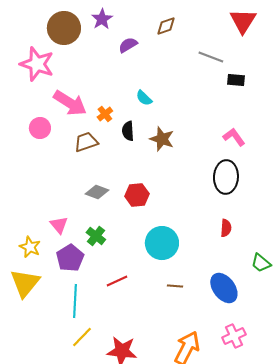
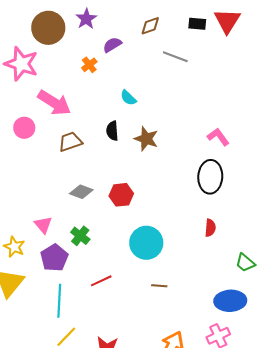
gray line: (211, 57) -> (175, 57), moved
black rectangle: (236, 80) -> (197, 24), moved
orange cross: (105, 114) -> (89, 65), moved
blue ellipse: (224, 288) -> (230, 301), moved, turned -56

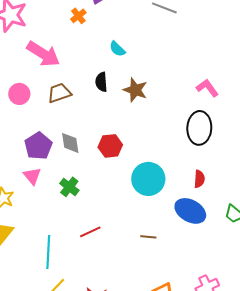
pink circle: (24, 128) -> (19, 94), moved
gray diamond: (81, 192) -> (70, 143), turned 60
cyan circle: (146, 243) -> (148, 179), moved
purple pentagon: (54, 258) -> (38, 146), moved
blue ellipse: (230, 301) -> (190, 211), moved, turned 32

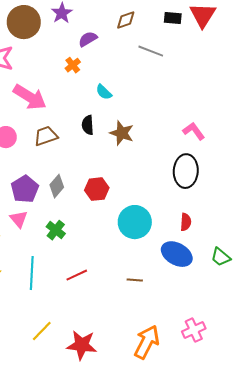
orange cross: (78, 16) -> (73, 65), moved
gray diamond: (70, 143) -> (57, 186), turned 50
cyan line: (48, 252) -> (32, 273), moved

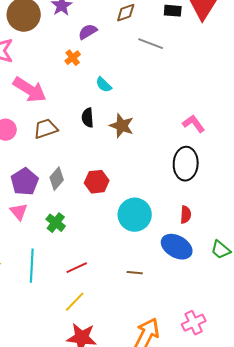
yellow line: (42, 331) -> (75, 302), moved

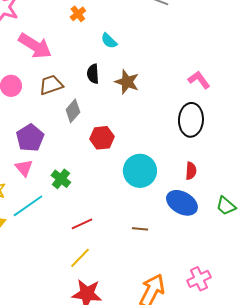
gray diamond: (57, 179) -> (73, 111), moved
cyan line: (32, 266) -> (28, 206), moved, turned 52

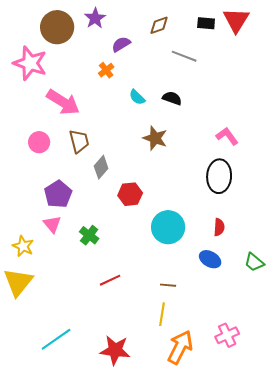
black semicircle: (93, 74) -> (172, 98), moved, turned 114
brown trapezoid: (51, 85) -> (79, 141), turned 95
blue ellipse: (182, 203) -> (210, 259), size x0.7
cyan line: (28, 206) -> (56, 339), moved
yellow line: (80, 258) -> (162, 314), moved, turned -35

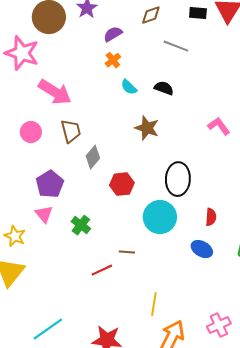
orange cross: (106, 70) -> (113, 60), moved
black ellipse: (219, 176) -> (178, 179), moved
brown line: (168, 285) -> (127, 252), moved

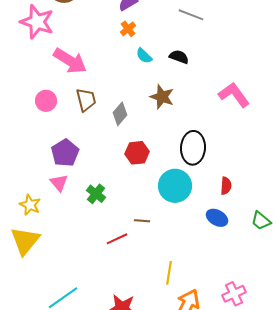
pink L-shape: (219, 126) -> (234, 95), size x1.4
gray diamond: (93, 157) -> (120, 114), moved

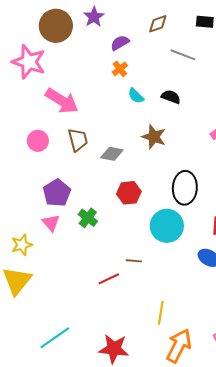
gray diamond: (120, 114) -> (112, 154), turned 60
green cross: (96, 194) -> (88, 218), moved
yellow star: (30, 205) -> (22, 245), turned 30

